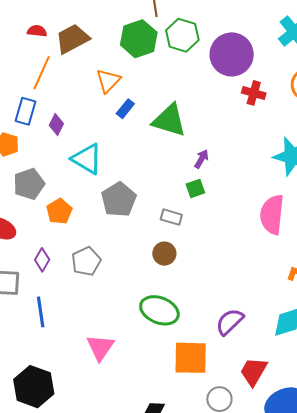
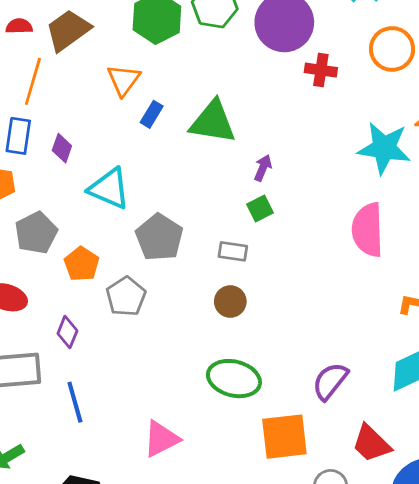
gray pentagon: (86, 261) -> (126, 296), moved
pink triangle: (100, 347) -> (161, 439), turned 36
red trapezoid: (254, 371) -> (371, 444), turned -68

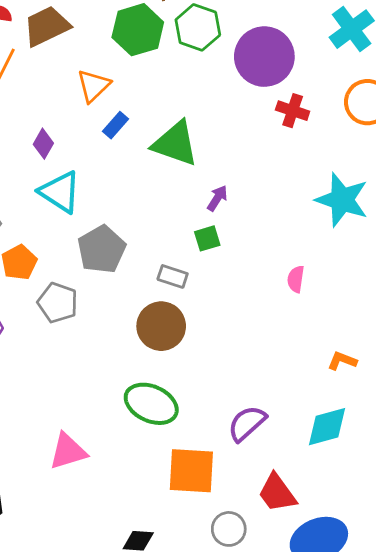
purple diamond: (62, 148) -> (43, 144), moved
pink semicircle: (368, 230) -> (296, 279), moved, size x0.5
gray pentagon: (126, 296) -> (58, 303), turned -30
brown circle: (230, 301) -> (161, 326), size x1.5

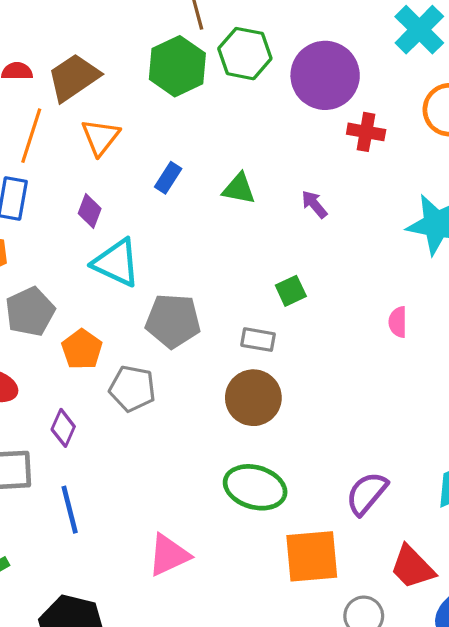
orange triangle: (93, 86) -> (100, 137), moved
green triangle: (175, 144) -> (239, 189), size x0.6
purple arrow: (217, 198) -> (314, 204), moved, turned -64
gray pentagon: (102, 249) -> (173, 321), turned -30

